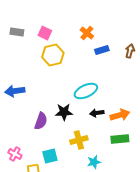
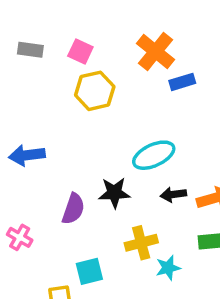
orange cross: (87, 33) -> (155, 52), size x1.5
pink cross: (15, 154) -> (20, 237), moved
cyan star: (94, 162) -> (168, 268), moved

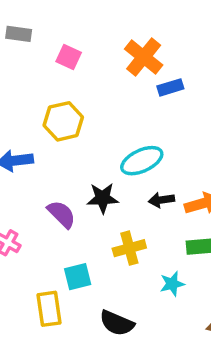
gray rectangle: (30, 50) -> (19, 34), moved
yellow hexagon: (95, 91) -> (63, 121), moved
purple semicircle: (73, 209) -> (61, 214), turned -64
cyan star: (168, 268) -> (172, 284), moved

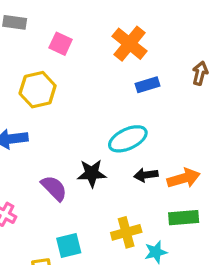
blue rectangle: (170, 87) -> (148, 85), moved
yellow hexagon: (63, 121) -> (38, 90), moved
yellow cross: (129, 248) -> (126, 232), moved

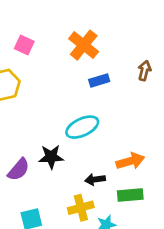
black arrow: (146, 175) -> (95, 179), moved
purple semicircle: (54, 188) -> (19, 170), turned 85

